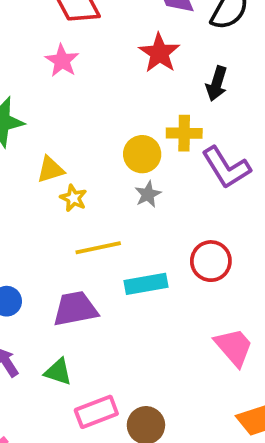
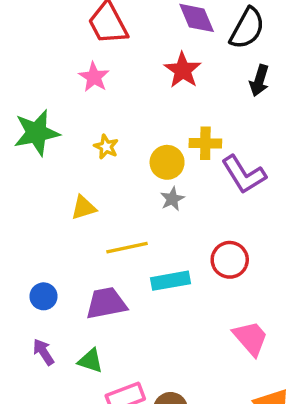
black arrow: (217, 84) -> (259, 81), moved
yellow triangle: (51, 169) -> (84, 208), moved
yellow star: (73, 198) -> (106, 147), moved

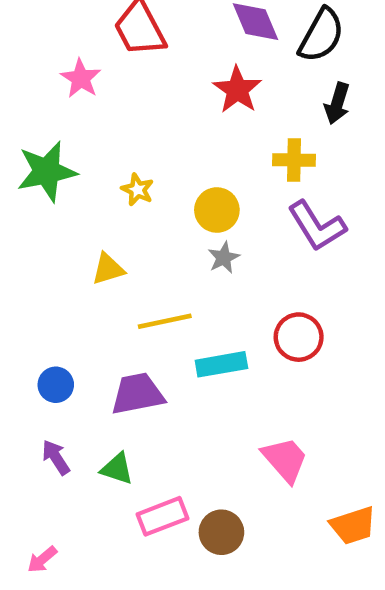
pink star: (94, 77) -> (81, 78), moved
yellow cross: (205, 143) -> (294, 160), moved
pink trapezoid: (251, 338) -> (285, 460), moved

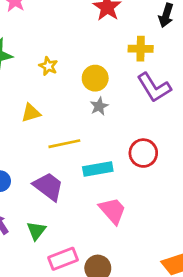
purple trapezoid: (137, 394) -> (48, 186), turned 48
pink trapezoid: (285, 460) -> (113, 211), moved
green triangle: (117, 469) -> (36, 231), turned 50

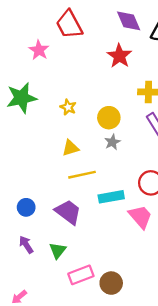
yellow triangle: (31, 113) -> (70, 148), moved
pink trapezoid: (113, 211) -> (140, 217), moved

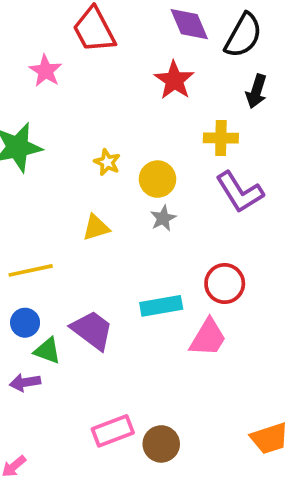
yellow star: (68, 107) -> (107, 162), moved
yellow line: (82, 175) -> (31, 270), moved
pink trapezoid: (140, 217) -> (208, 338), turned 72
purple arrow: (26, 245) -> (25, 382), turned -66
green triangle: (58, 250) -> (47, 351), moved, turned -48

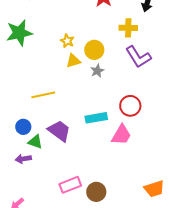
yellow triangle: (96, 228) -> (73, 61), moved
yellow line: (31, 270) -> (43, 95), moved

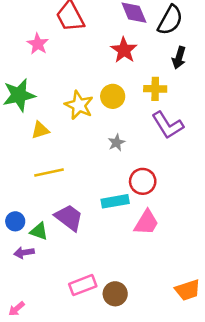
yellow star: (67, 41) -> (79, 105), size x1.6
yellow circle: (94, 50) -> (113, 96), moved
yellow triangle: (73, 61) -> (40, 130), moved
red circle: (130, 106) -> (143, 181), moved
blue circle: (23, 127) -> (15, 221), moved

